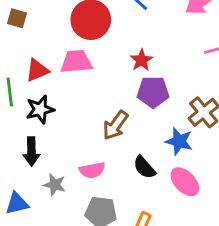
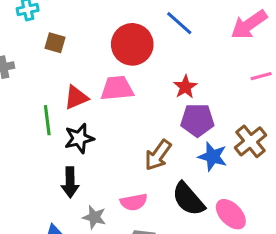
blue star: (179, 141) -> (213, 157), moved
black semicircle: (144, 167) -> (188, 199), size x1.4

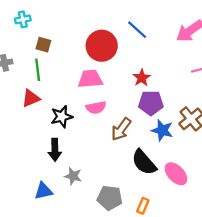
red triangle: (76, 97) -> (31, 98), moved
green line: (47, 120) -> (38, 70), moved
pink semicircle: (134, 202) -> (96, 107), moved

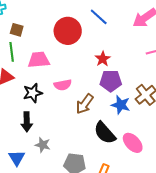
pink trapezoid: (90, 79) -> (39, 60), moved
blue triangle: (43, 191) -> (17, 158), turned -48

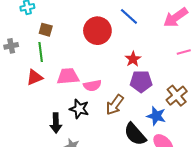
pink trapezoid: (39, 60) -> (68, 76), moved
black star: (33, 93) -> (79, 109), moved, turned 30
blue star: (121, 105) -> (156, 116), moved

